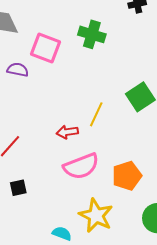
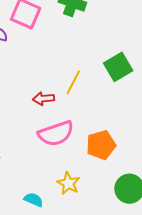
yellow star: (96, 216) -> (68, 183), size x0.7

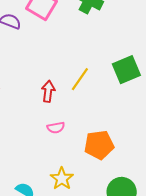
red arrow: (43, 99) -> (48, 91), turned 95
pink semicircle: (56, 133) -> (56, 128), size x0.5

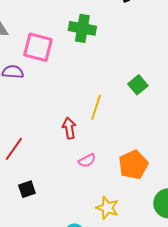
green square: (126, 70) -> (138, 85), size x0.7

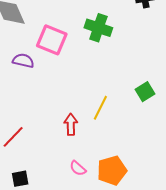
pink semicircle: (87, 161) -> (78, 168), moved, turned 60
orange pentagon: (133, 165) -> (112, 170), moved

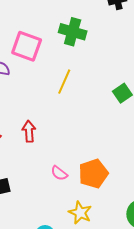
yellow line: (100, 108) -> (64, 82), moved
red arrow: (71, 124) -> (29, 131), moved

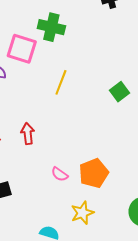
green cross: (73, 32) -> (51, 27), moved
yellow star: (80, 213) -> (82, 213), turned 30

